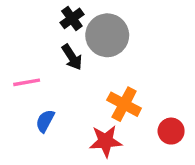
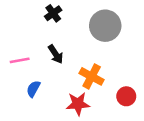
gray circle: (107, 35) -> (105, 26), moved
black arrow: (72, 57) -> (56, 54), moved

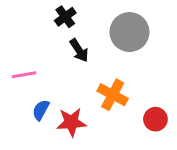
black arrow: (56, 54) -> (79, 50), moved
red star: (78, 104) -> (71, 122), moved

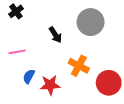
black cross: (65, 17) -> (16, 11), moved
red circle: (155, 119) -> (109, 83), size x1.5

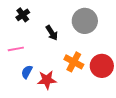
black cross: (16, 11) -> (23, 15), moved
red circle: (109, 83) -> (102, 66), moved

